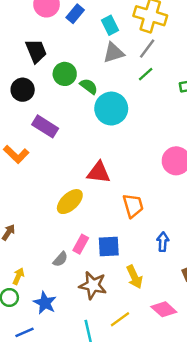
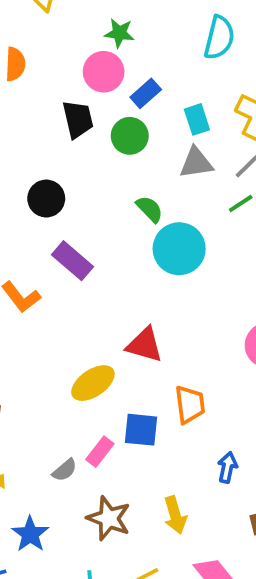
black trapezoid: (36, 51) -> (78, 119), moved
green circle: (65, 74) -> (130, 136), moved
blue square: (109, 246) -> (141, 430), moved

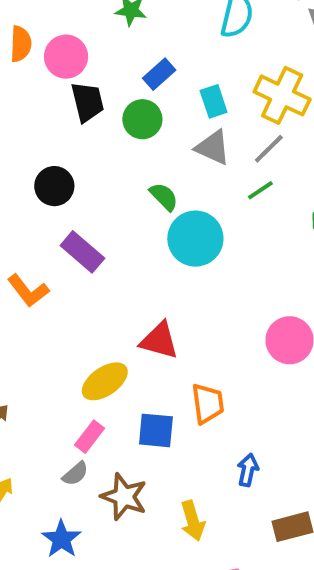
pink circle: (104, 72) -> (66, 57), moved
gray triangle: (196, 163) -> (213, 147), turned 33
pink rectangle: (100, 452) -> (90, 437), moved
brown star: (109, 518) -> (124, 497), moved
blue star: (30, 534) -> (61, 539), moved

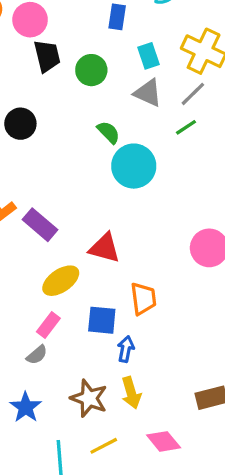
blue rectangle: (159, 74) -> (117, 17), moved, turned -40
purple rectangle: (82, 252) -> (40, 225), moved
blue arrow: (248, 470) -> (126, 349), moved
brown star: (124, 497) -> (89, 398), moved

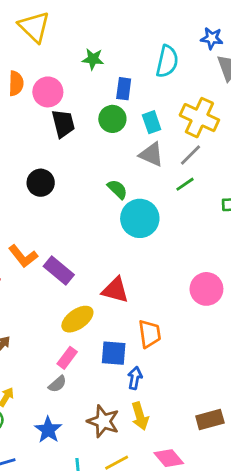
green circle: (91, 70) -> (112, 119), moved

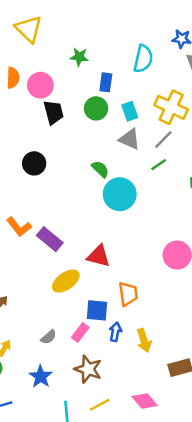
pink rectangle: (67, 358) -> (80, 333), moved
yellow arrow: (140, 416) -> (144, 340), moved

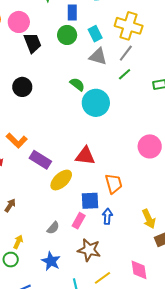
purple rectangle: (50, 239) -> (40, 160), moved
yellow arrow: (144, 340) -> (149, 219), moved
pink diamond: (145, 401) -> (139, 270), turned 40

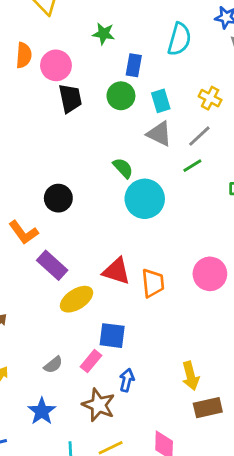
yellow cross: (129, 26) -> (210, 98), size x0.6
black circle: (22, 87) -> (58, 198), moved
orange trapezoid: (114, 184) -> (153, 283), moved
blue arrow: (107, 216) -> (127, 380), moved

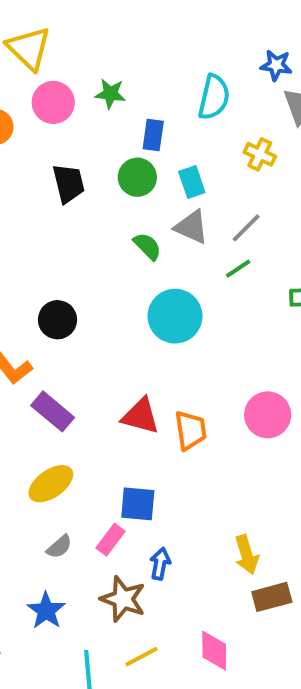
pink circle: (56, 65) -> (53, 102), moved
yellow cross: (210, 98) -> (260, 154), moved
green semicircle: (123, 168) -> (147, 246), moved
yellow ellipse: (76, 299) -> (51, 484), moved

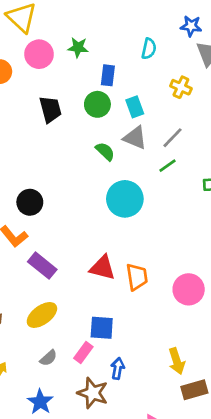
cyan semicircle: (214, 97) -> (149, 49), size x0.7
black circle: (57, 320) -> (30, 202), moved
pink circle: (268, 415) -> (189, 289), moved

